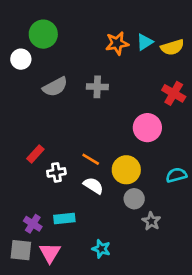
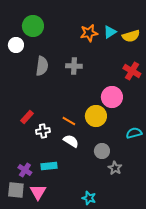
gray semicircle: (55, 87) -> (42, 66), turned -54
yellow circle: (126, 170) -> (96, 116), moved
cyan star: (101, 249) -> (89, 198), moved

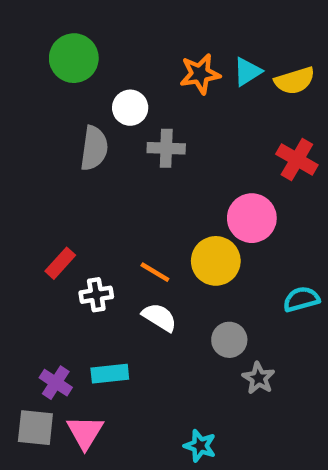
white circle: (16, 45) -> (130, 108), moved

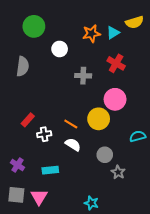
yellow semicircle: (295, 81) -> (135, 22), moved
gray semicircle: (94, 148) -> (23, 66), moved
gray cross: (166, 148) -> (83, 76), moved
red cross: (297, 160) -> (116, 63), moved
purple cross: (56, 383) -> (17, 165), moved

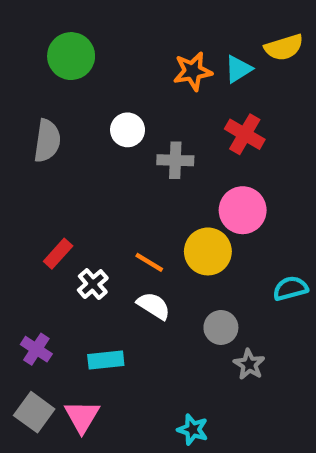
white circle: (60, 49) -> (128, 130), moved
white cross: (44, 134) -> (93, 284), turned -32
gray square: (16, 195) -> (34, 412), turned 30

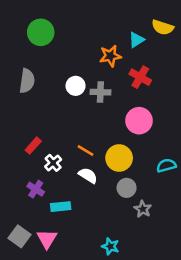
yellow semicircle: (284, 47) -> (163, 27), turned 35
orange star: (193, 71) -> (110, 56), moved
white circle: (128, 130) -> (76, 86), moved
yellow circle: (208, 251) -> (119, 158), moved
purple cross: (36, 349) -> (36, 189), moved

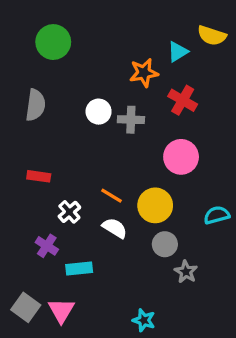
red rectangle: (33, 146) -> (39, 176), moved, turned 56

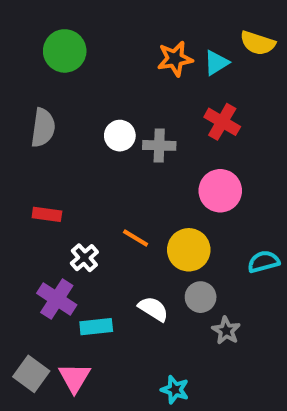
orange star: (144, 73) -> (175, 59), moved
white semicircle: (115, 228) -> (153, 309), moved
purple cross: (47, 246) -> (57, 299), size x1.4

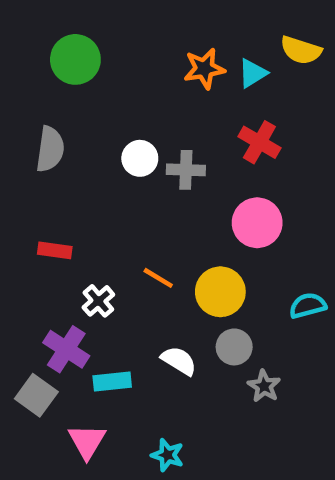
gray square: (31, 374) -> (36, 395), moved
cyan star: (175, 390) -> (167, 455), moved

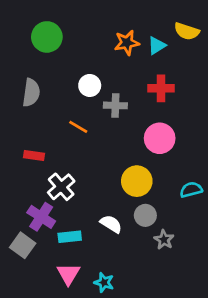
red cross: (259, 142) -> (161, 88), turned -30
white circle: (140, 158) -> (90, 85), moved
orange line: (158, 278) -> (78, 127), moved
white cross: (98, 301) -> (61, 187), size x1.4
pink triangle: (87, 441) -> (68, 274), moved

